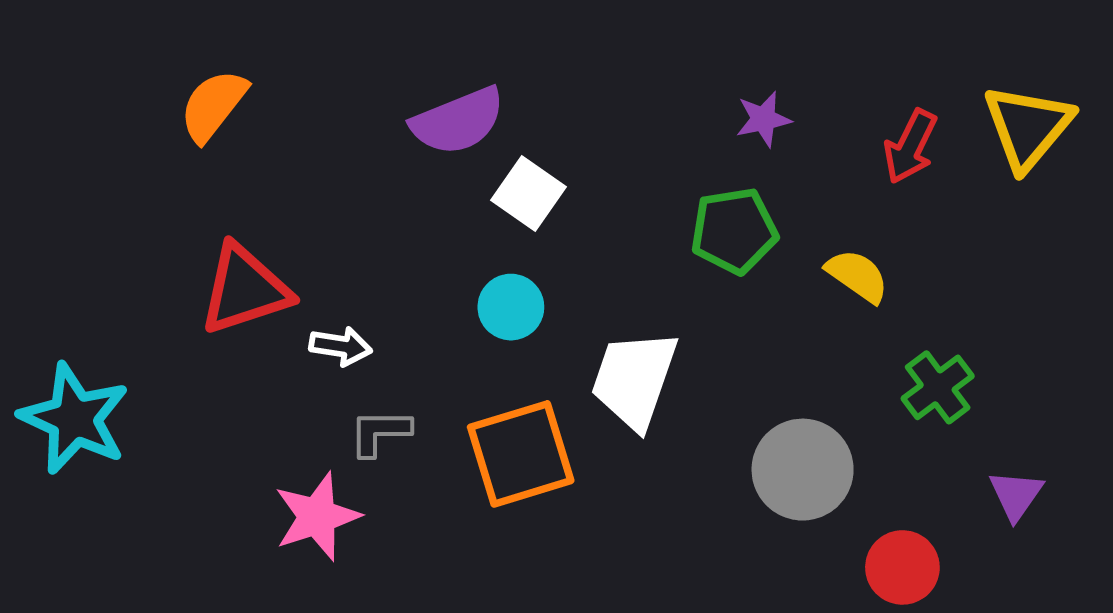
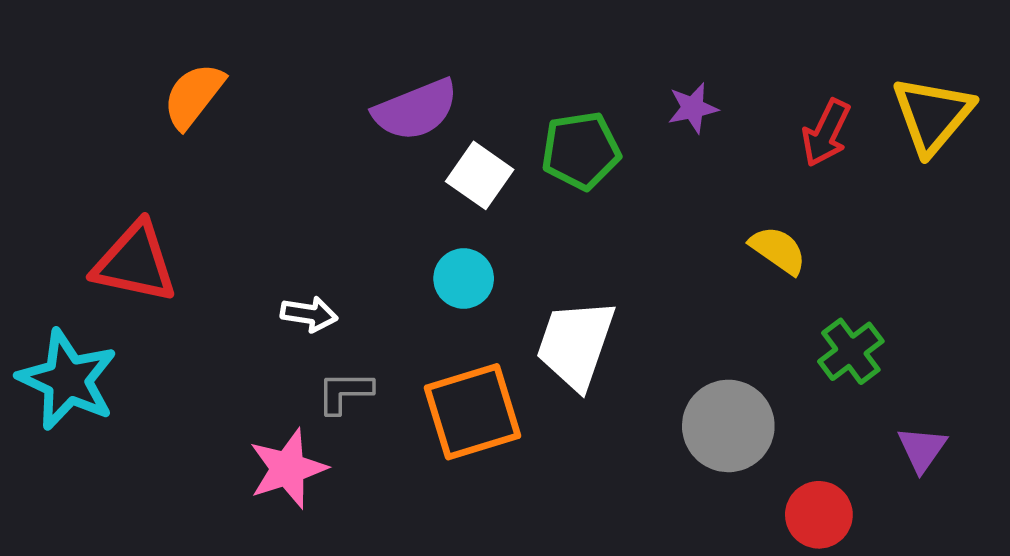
green pentagon: (734, 231) -> (581, 151), moved
red triangle: (245, 289) -> (135, 263), moved, turned 30

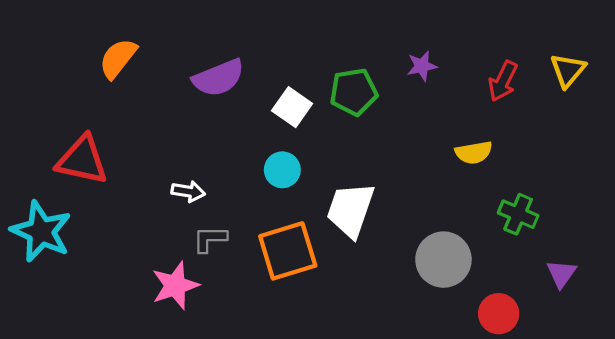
purple semicircle: (416, 110) -> (218, 78), moved
yellow triangle: (933, 115) -> (568, 70), size x0.7
yellow semicircle: (778, 250) -> (474, 153), turned 135
green cross: (851, 351) -> (518, 214), turned -30

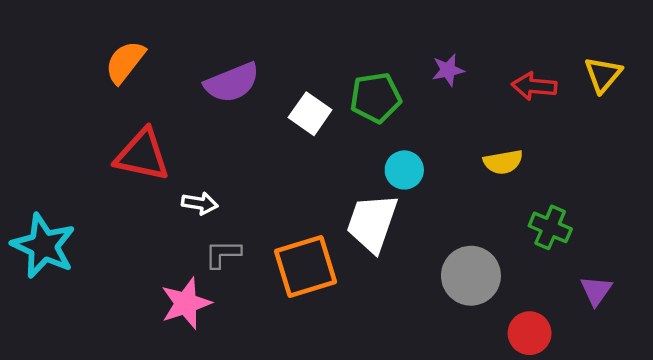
red arrow: (503, 81) -> (534, 86), turned 69
red triangle: (82, 160) -> (142, 155), moved
cyan circle: (282, 170) -> (404, 170), moved

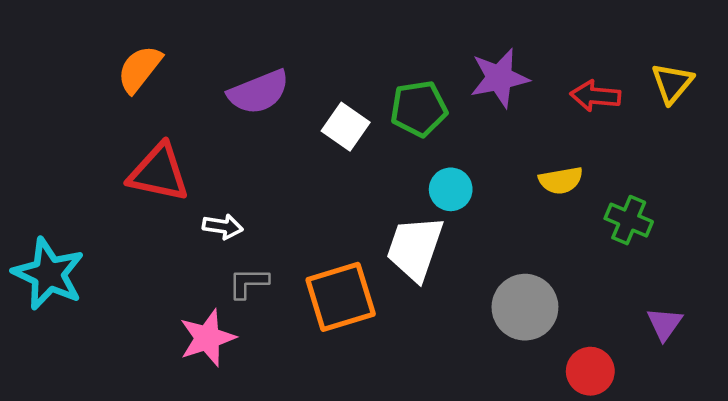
purple star: (448, 70) -> (499, 78), size x1.6
green cross: (550, 227) -> (629, 220), moved

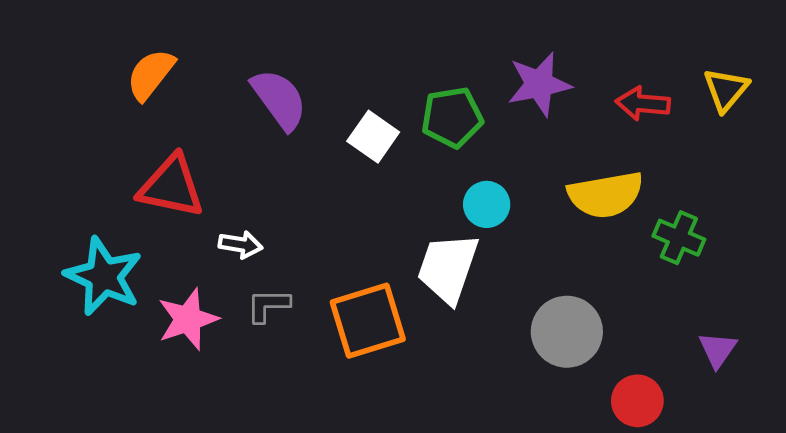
purple semicircle: (259, 92) -> (279, 99), turned -104
yellow semicircle: (561, 180) -> (606, 195), size x1.6
cyan star: (49, 274) -> (104, 276), moved
pink star: (207, 338) -> (188, 319), moved

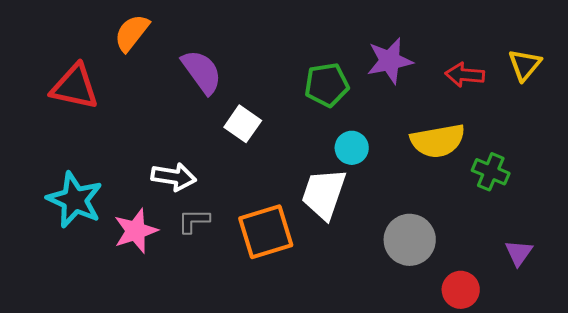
orange semicircle: (151, 74) -> (132, 33), moved
white square: (373, 137) -> (243, 124), moved
red triangle: (171, 186) -> (75, 87), moved
white arrow: (240, 245) -> (174, 177), size x1.4

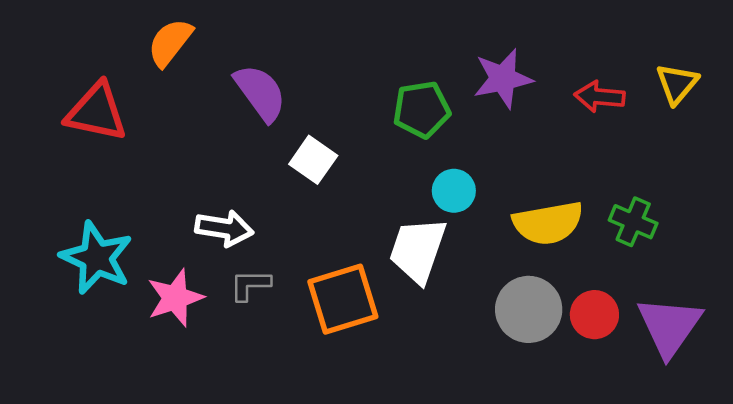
yellow semicircle: (438, 141) -> (548, 223), moved
purple triangle: (519, 253) -> (669, 326), size x1.8
red circle: (461, 290) -> (594, 315), moved

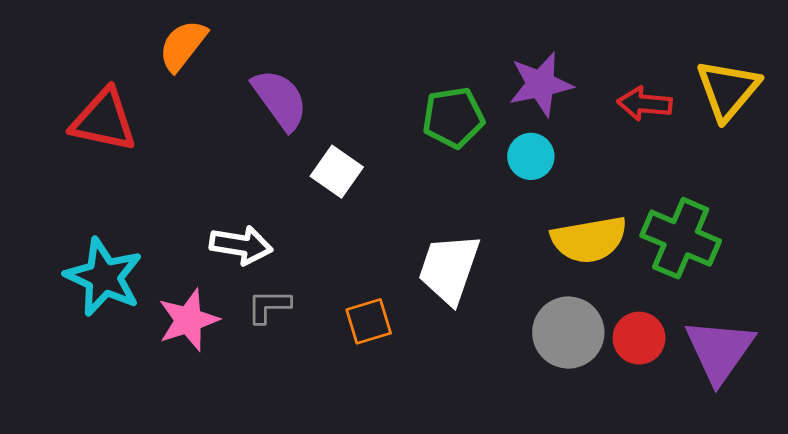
yellow triangle: (677, 84) -> (728, 90), size x1.4
cyan circle: (454, 191) -> (531, 156), moved
green cross: (633, 222) -> (681, 238), size x1.5
orange square: (343, 299) -> (369, 321), size x0.6

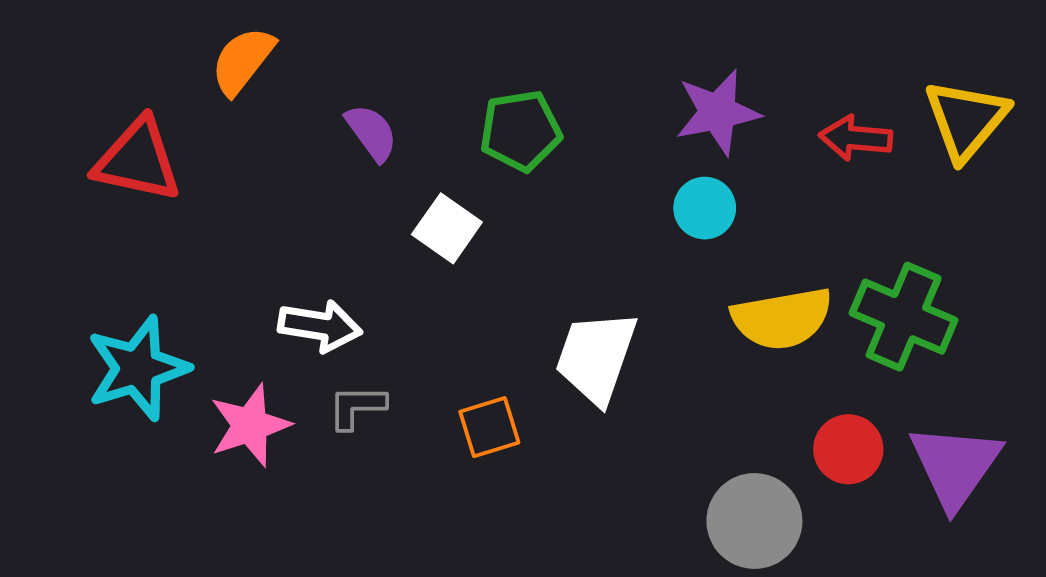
purple semicircle: (280, 100) -> (371, 133), size x0.7
green pentagon: (453, 118) -> (521, 131), moved
cyan star: (104, 277) -> (138, 368), turned 30
gray circle: (568, 333) -> (754, 521), moved

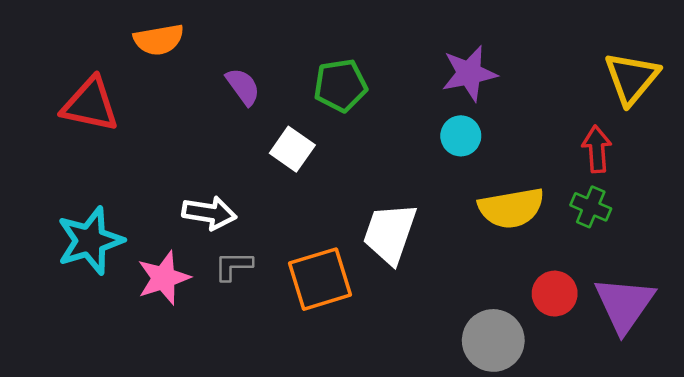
orange semicircle: (243, 61) -> (159, 40), turned -138
red arrow: (856, 138) -> (597, 149), moved, turned 81
green cross: (904, 317) -> (591, 207), size x0.6
orange square: (489, 427) -> (320, 279), size x1.6

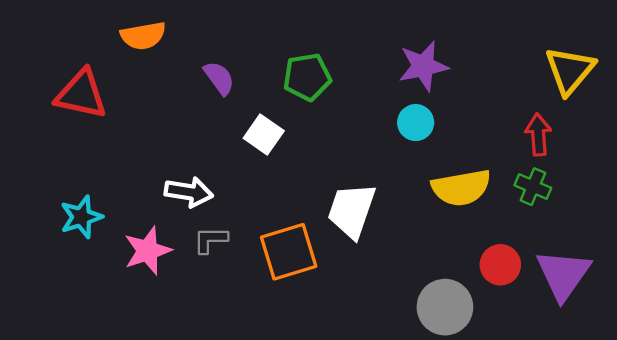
cyan star: (90, 241) -> (81, 217), size x0.7

